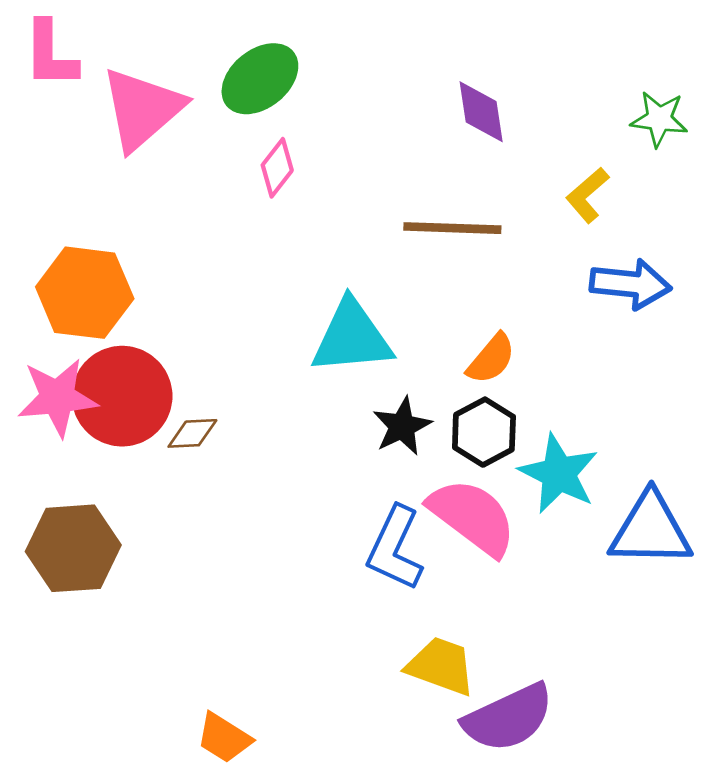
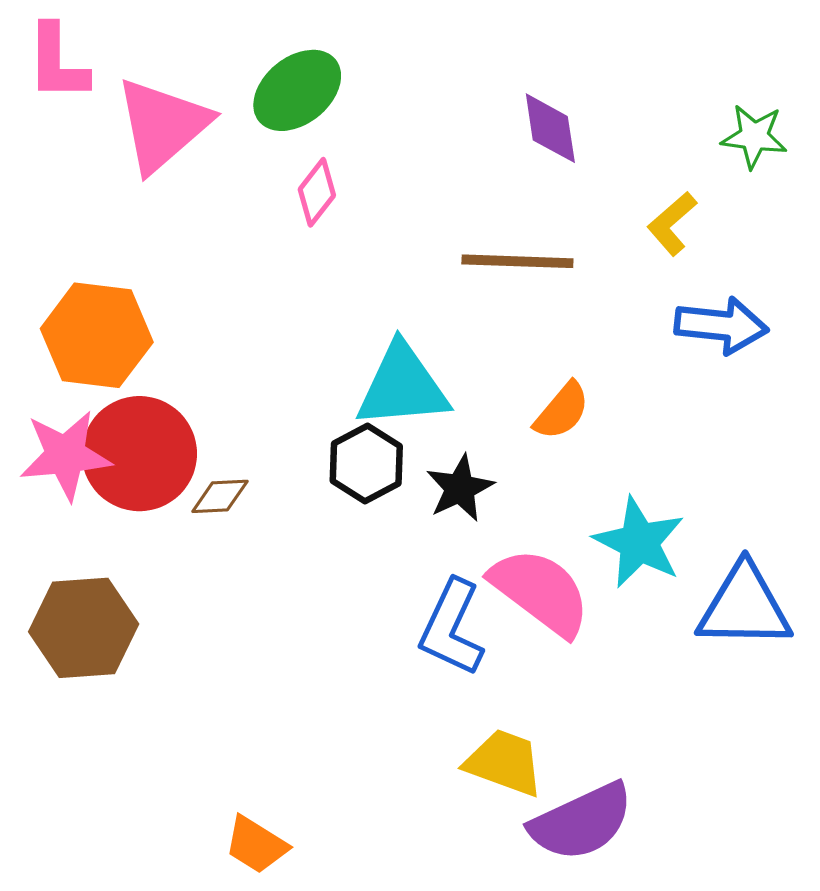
black hexagon: (484, 432) -> (366, 463), moved

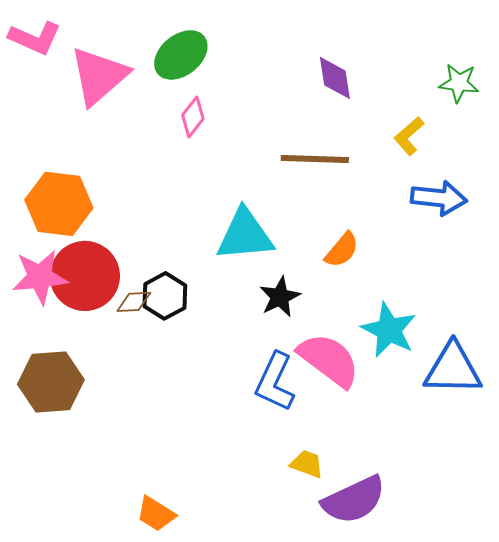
pink L-shape: (57, 62) -> (35, 38), turned -66
black hexagon: (366, 463) -> (165, 296), moved
yellow trapezoid: (504, 763) -> (307, 464), size x0.7

